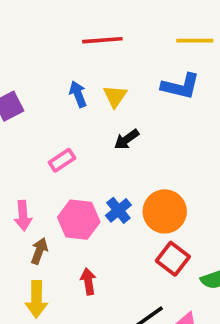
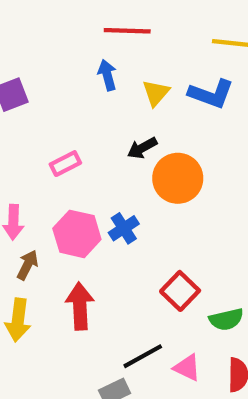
blue arrow: (78, 94) -> (107, 75), moved
yellow triangle: (115, 96) -> (156, 93), moved
orange circle: (165, 211) -> (178, 178), moved
red arrow: (88, 281) -> (80, 306), size x1.5

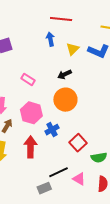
pink rectangle: (65, 164) -> (28, 79), turned 56
orange circle: (178, 178) -> (65, 100), moved
blue cross: (124, 228) -> (52, 130), moved

